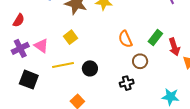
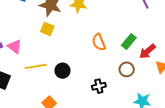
yellow square: (70, 37) -> (47, 29), moved, turned -32
red arrow: (174, 47) -> (147, 51), turned 66
brown circle: (140, 61) -> (127, 69), moved

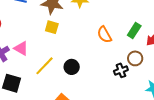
yellow line: (36, 66) -> (44, 66), turned -30
black cross: (99, 86) -> (121, 70), moved

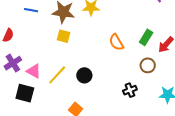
pink triangle: (21, 48) -> (34, 71), moved
black cross: (121, 70) -> (130, 90), moved

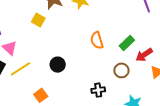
yellow square: (64, 36) -> (38, 20), moved
yellow line: (57, 75) -> (21, 69), moved

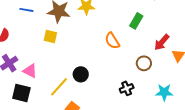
green rectangle: (127, 43) -> (136, 21), moved
yellow line: (21, 69) -> (59, 87), moved

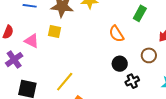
pink triangle: (30, 71) -> (32, 41), moved
black circle: (81, 74) -> (120, 64), moved

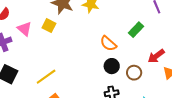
orange semicircle: (116, 34) -> (108, 44), turned -30
black circle: (120, 64) -> (112, 66), moved

